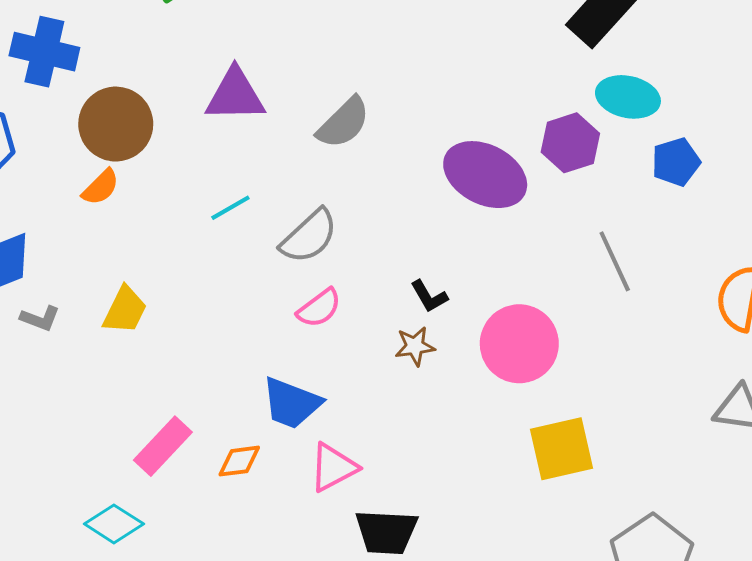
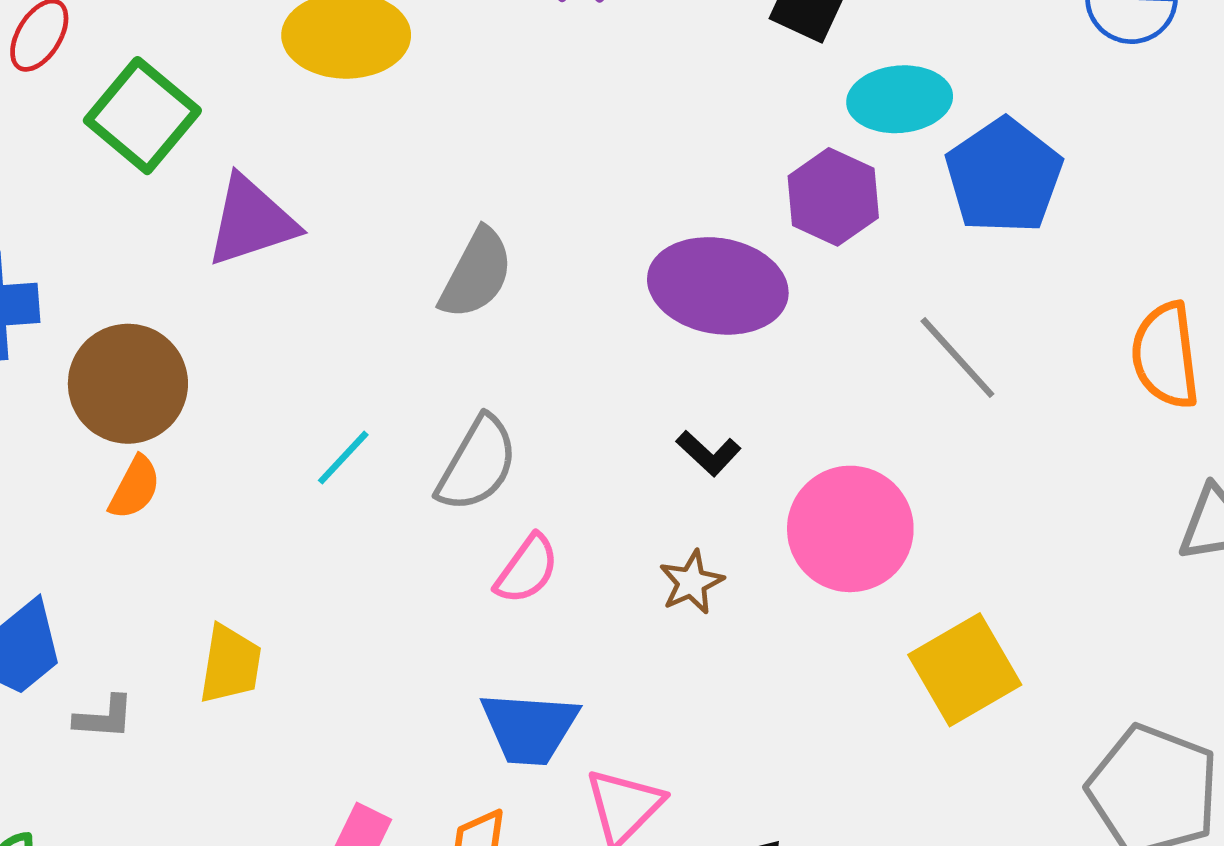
purple triangle: (235, 95) -> (251, 221), moved
blue pentagon: (676, 162) -> (1004, 176), size x1.5
black L-shape: (429, 296) -> (709, 453), moved

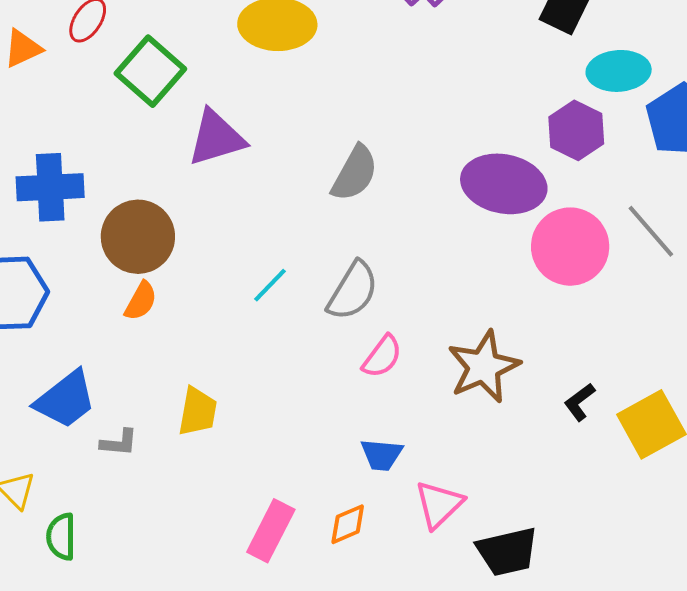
black L-shape: (709, 453) -> (580, 402), moved, turned 99
pink circle: (850, 529) -> (570, 247), moved
brown star: (691, 582) -> (484, 367), size x1.8
blue trapezoid: (529, 728) -> (382, 455), size x0.7

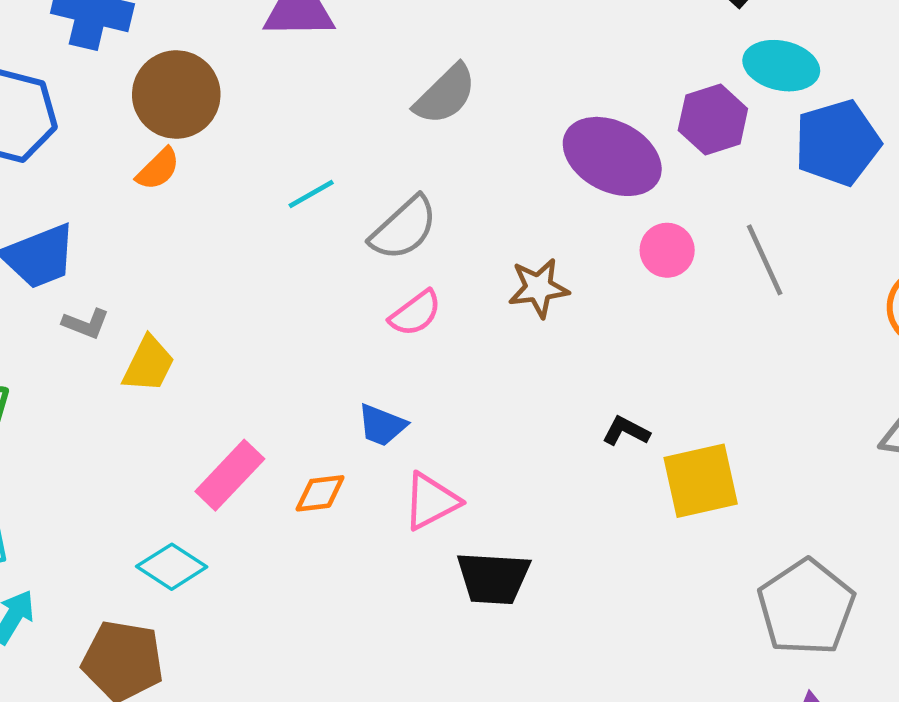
pink circle: (570, 247) -> (667, 250), size x0.6
brown star: (484, 367) -> (539, 288), moved, size x0.7
black L-shape: (580, 402) -> (626, 431), turned 48
yellow trapezoid: (198, 411) -> (148, 364), moved

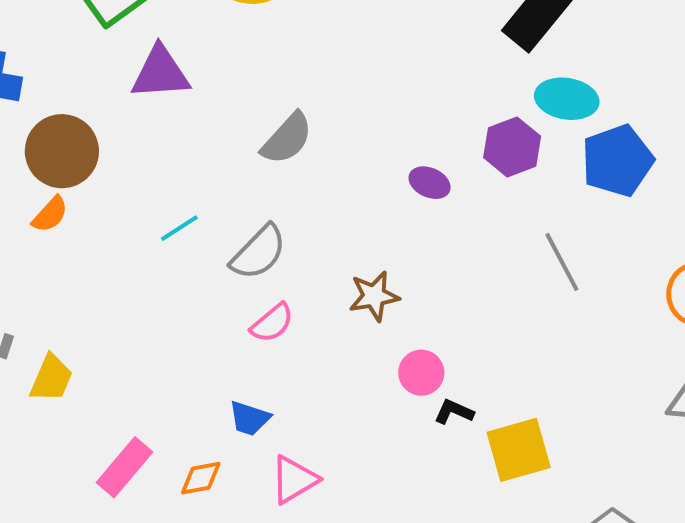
purple ellipse: (612, 156) -> (430, 183), size x0.5
pink circle: (667, 250) -> (421, 373), moved

